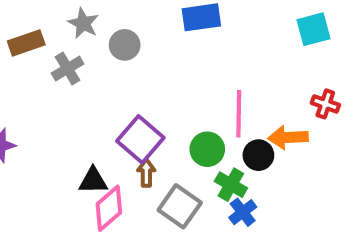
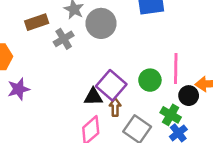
gray circle: (125, 45) -> (101, 23), size x1.5
green circle: (207, 149) -> (150, 80), moved
black triangle: (93, 181) -> (93, 97), moved

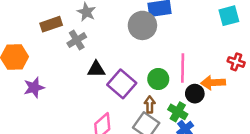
gray circle: (101, 23) -> (142, 25), moved
black triangle: (93, 97) -> (96, 69), moved
brown arrow: (115, 107) -> (150, 105), moved

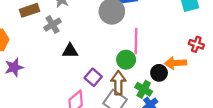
pink line: (183, 68) -> (136, 41), moved
purple square: (122, 84) -> (93, 77), moved, size x0.7
brown arrow: (150, 105) -> (118, 83), size x1.5

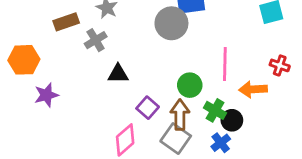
pink line: (136, 41) -> (225, 64), moved
black circle: (159, 73) -> (232, 120), moved
green cross: (144, 89) -> (215, 110), moved

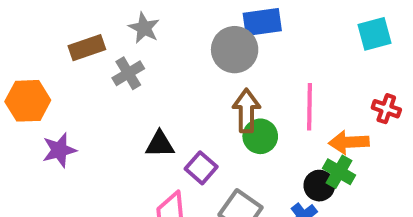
black triangle: (118, 74) -> (160, 144), moved
green cross: (215, 110) -> (339, 172), moved
brown arrow: (180, 115) -> (246, 111), moved

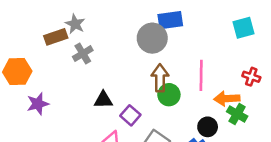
gray star: (144, 28) -> (75, 24), moved
green cross: (339, 172) -> (237, 114), moved

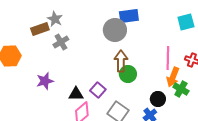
pink line: (201, 75) -> (168, 58), moved
orange arrow: (227, 99) -> (173, 77), turned -66
black triangle: (103, 100) -> (76, 94), moved
purple star: (38, 104) -> (45, 81), moved

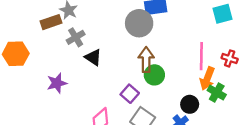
purple square: (98, 90) -> (130, 94), moved
black triangle: (76, 94) -> (93, 57), moved, turned 35

